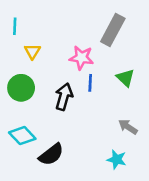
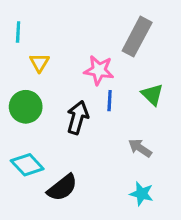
gray arrow: (128, 127) -> (140, 148), moved

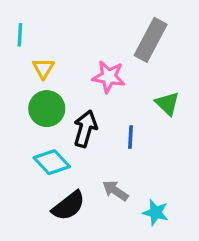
blue line: (110, 101) -> (130, 137), moved
green circle: (26, 107) -> (47, 109), moved
gray arrow: (140, 148) -> (115, 191), moved
cyan diamond: (27, 165) -> (52, 162), moved

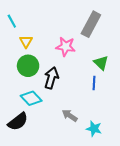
cyan line: (20, 35) -> (12, 21), turned -32
blue line: (130, 137) -> (94, 83), moved
black semicircle: (69, 206) -> (18, 122), moved

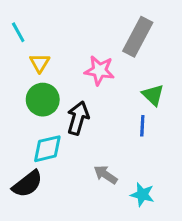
cyan diamond: (31, 98) -> (47, 149), turned -60

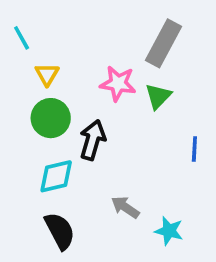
green triangle: (153, 95) -> (158, 96), moved, turned 30
blue line: (142, 126) -> (194, 149), moved
black semicircle: (27, 184) -> (60, 231), moved, turned -80

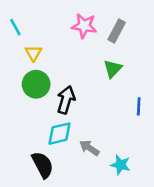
gray rectangle: (164, 43) -> (117, 31), size x0.7
pink star: (118, 83) -> (84, 26), moved
cyan diamond: (56, 176) -> (59, 134), moved

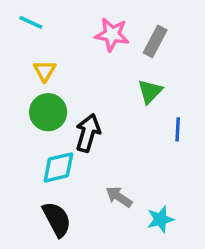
cyan line: (15, 27) -> (31, 22), moved, turned -36
blue line: (139, 106) -> (178, 129), moved
cyan diamond: (59, 134) -> (58, 167), moved
cyan star: (121, 165) -> (160, 219), turned -30

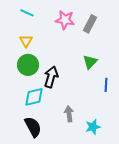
cyan line: (31, 22) -> (27, 13), moved
green triangle: (150, 91) -> (90, 62), moved
blue line: (178, 129) -> (106, 85), moved
gray arrow: (119, 197) -> (69, 114), turned 49

